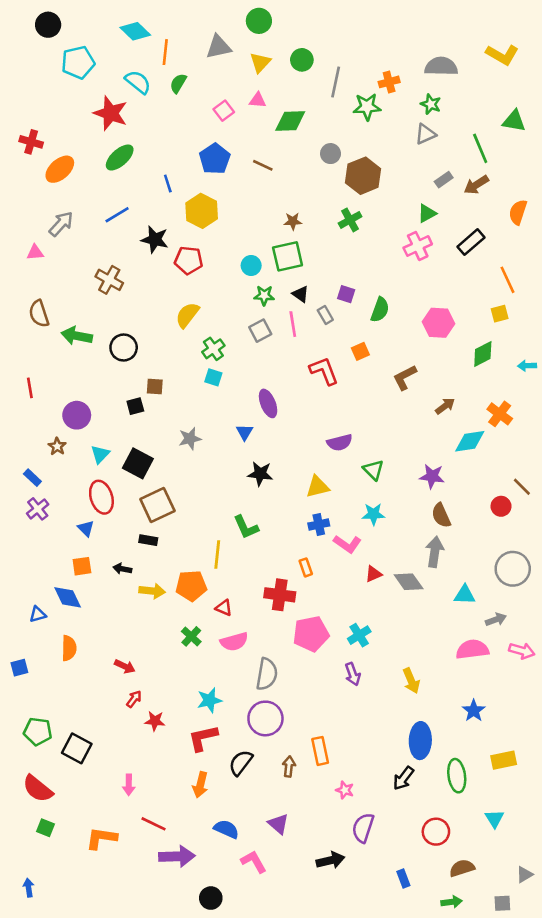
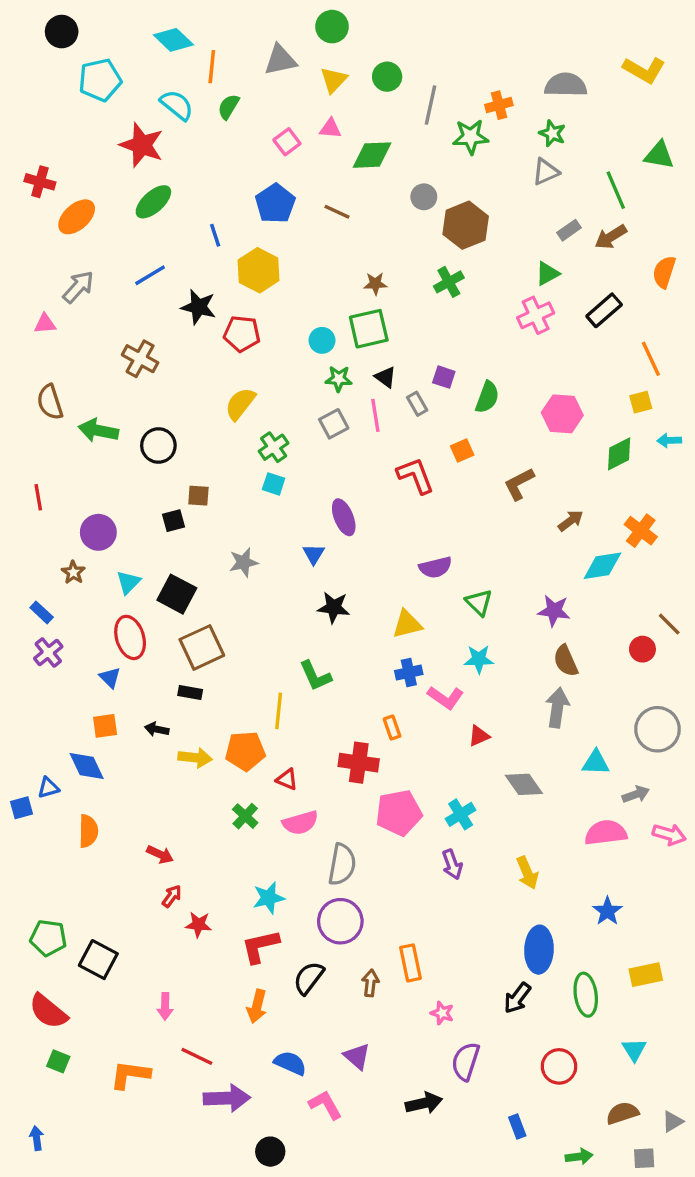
cyan arrow: (527, 366) -> (669, 441), moved
gray diamond: (409, 582) -> (524, 784), moved
blue square: (19, 668) -> (22, 808), moved
brown semicircle: (462, 868) -> (622, 1113), moved

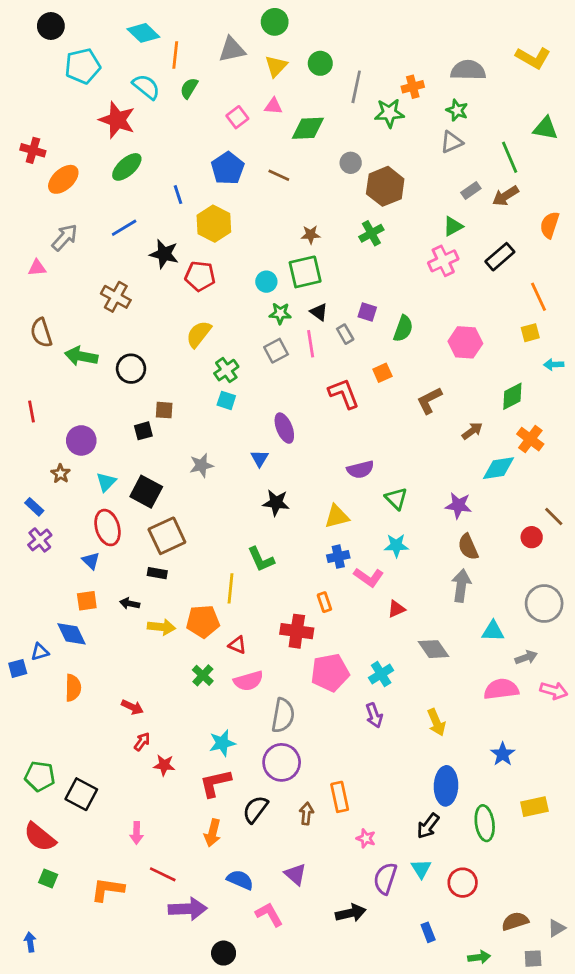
green diamond: (619, 454) -> (512, 396), moved
cyan triangle: (634, 1050) -> (421, 869), moved

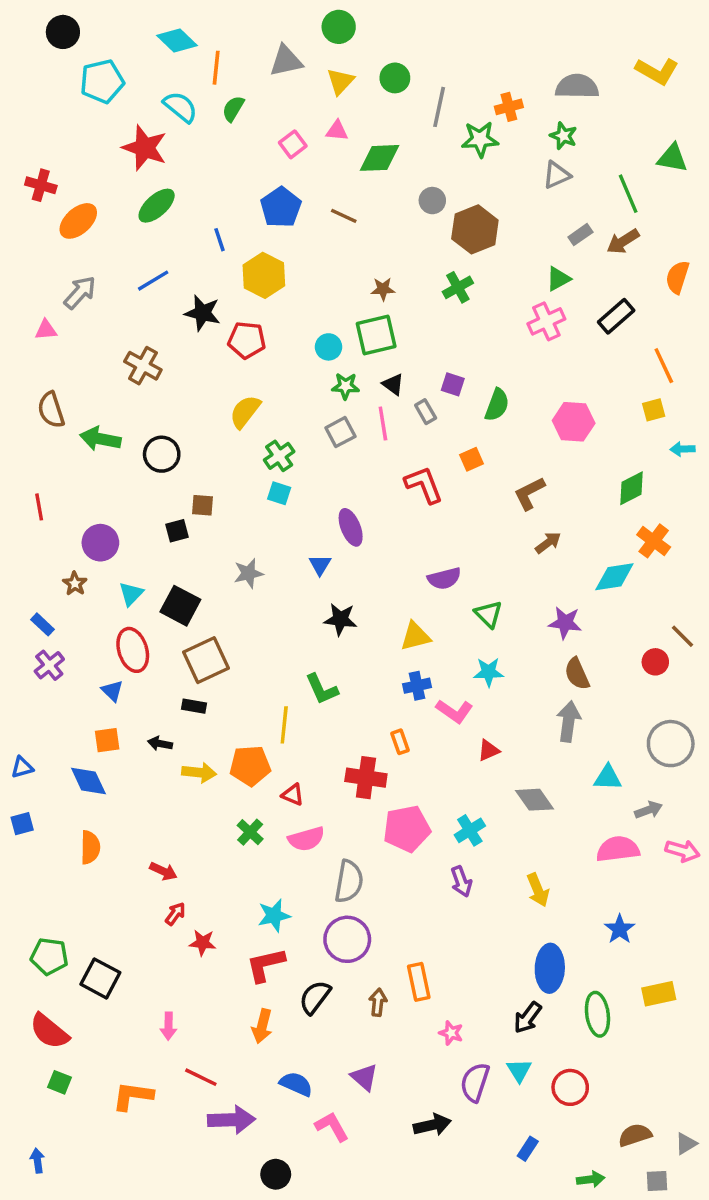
brown arrow: (472, 431) -> (548, 543), moved
blue triangle: (40, 652) -> (22, 767), moved
blue rectangle: (428, 932) -> (528, 1149), turned 54

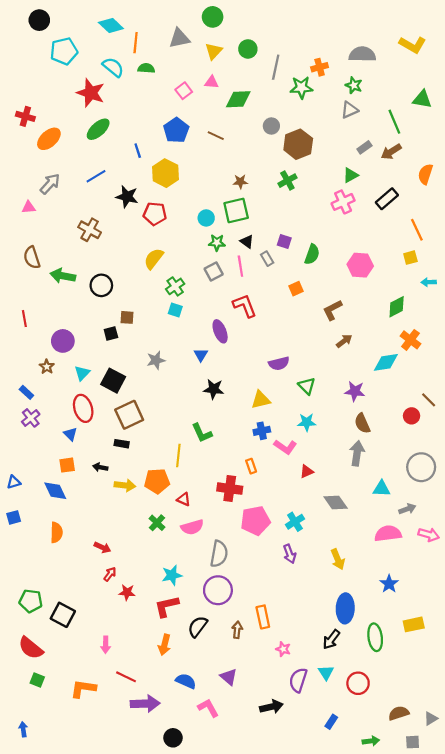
green semicircle: (233, 109) -> (146, 68), turned 63
red L-shape: (424, 485) -> (245, 306), moved

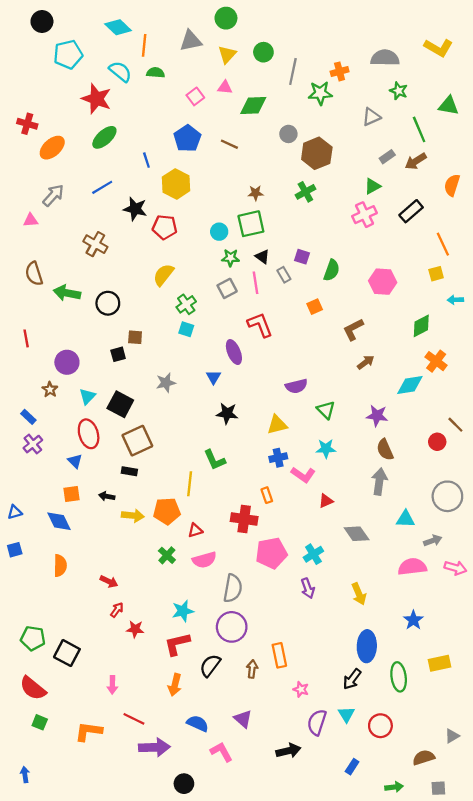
green star: (354, 85) -> (399, 91), moved
red triangle: (184, 499) -> (195, 530), turned -40
gray triangle: (431, 719) -> (452, 736), moved

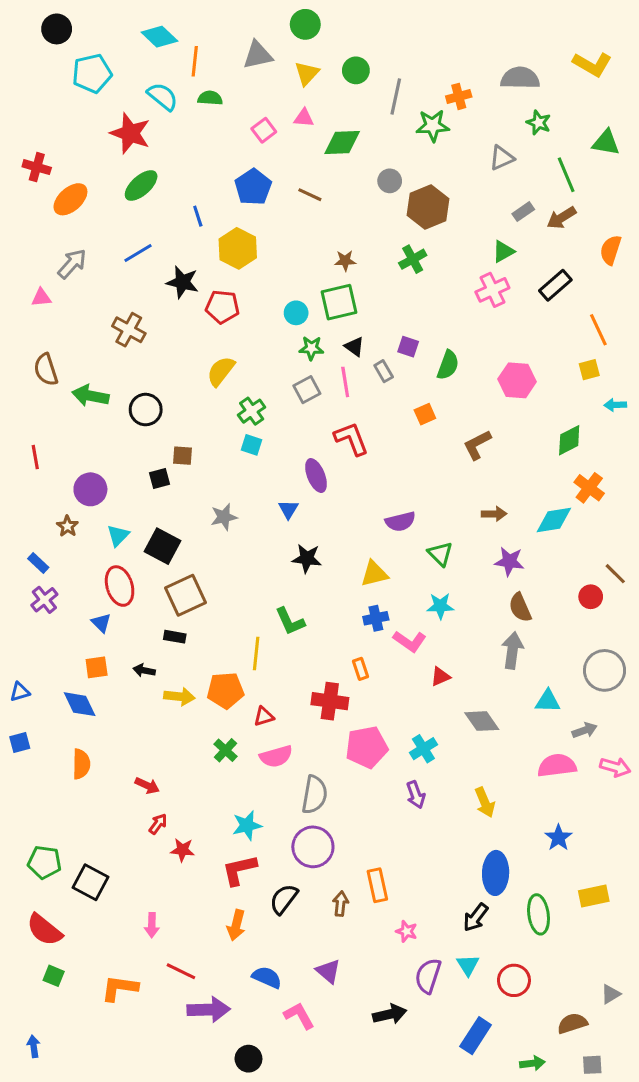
brown arrow: (366, 362) -> (494, 514), moved, turned 36
blue rectangle: (352, 767) -> (476, 1036), size x1.6

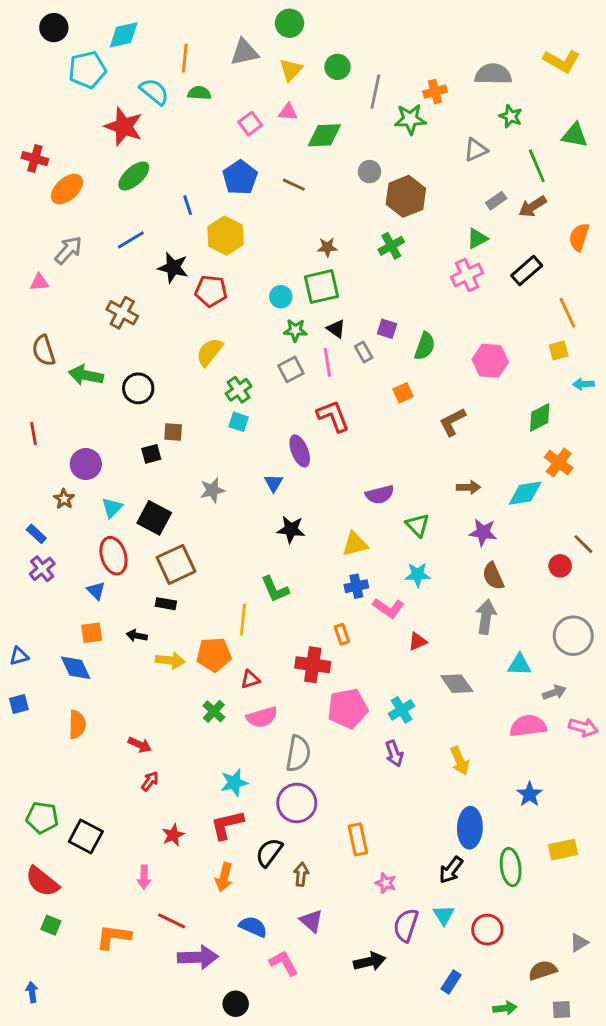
cyan diamond: (159, 37) -> (124, 35), moved, turned -56
red star: (182, 850) -> (173, 835), moved, turned -30
brown arrow: (341, 904) -> (301, 874), moved
blue rectangle: (476, 1036) -> (451, 982), size x0.7

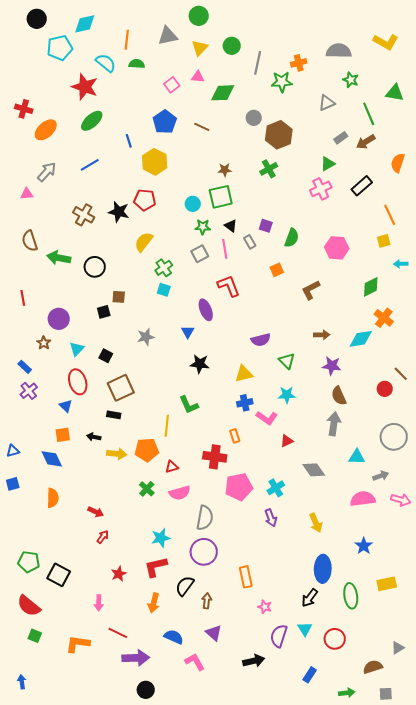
black star: (173, 268) -> (119, 212), moved
black square: (154, 518) -> (106, 356), size x0.6
black circle: (236, 1004) -> (146, 690), moved

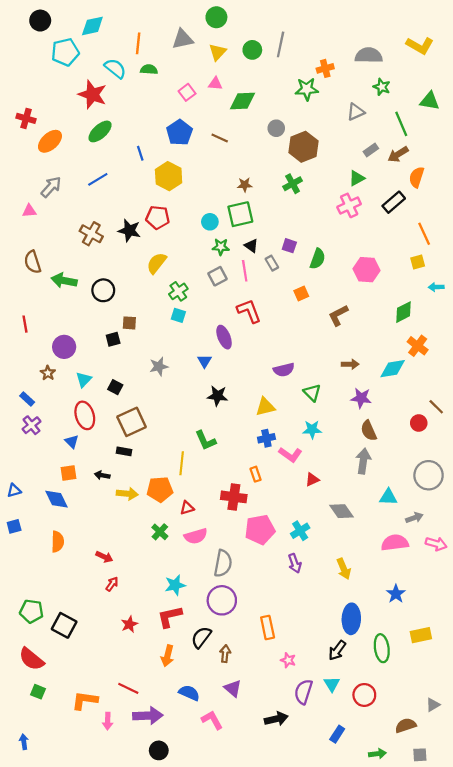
gray line: (258, 63) -> (281, 44), moved
orange semicircle: (398, 163) -> (417, 177), moved
pink arrow: (99, 603) -> (108, 721), moved

